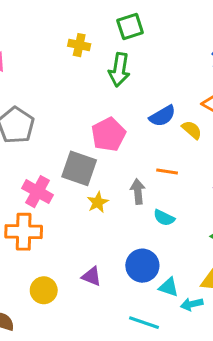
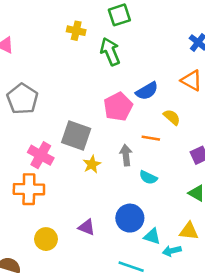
green arrow: (119, 70) -> (110, 52), turned 148
yellow semicircle: (192, 130) -> (172, 117), moved
pink pentagon: (108, 134) -> (118, 107), moved

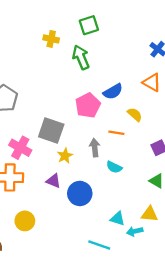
blue circle: (130, 218) -> (80, 193), moved
purple triangle: (87, 227) -> (53, 181), moved

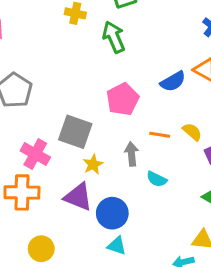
blue semicircle: (113, 92) -> (173, 81), moved
yellow semicircle: (135, 114) -> (192, 132), moved
purple triangle: (53, 181) -> (78, 197), size x1.5
cyan triangle: (118, 219) -> (117, 246), moved

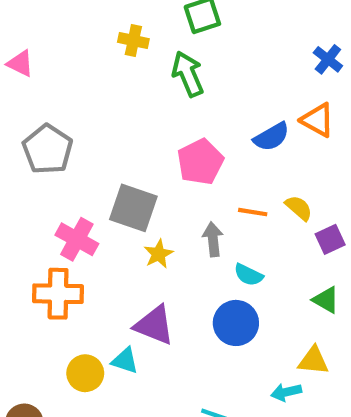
purple triangle: (78, 197) -> (154, 325), moved
blue circle: (112, 213) -> (236, 323), moved
cyan triangle: (117, 246) -> (125, 361), moved

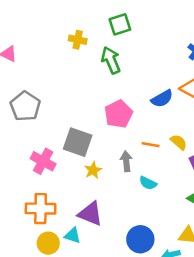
orange cross: (58, 294) -> (41, 209), moved
blue circle: (236, 323) -> (140, 239), moved

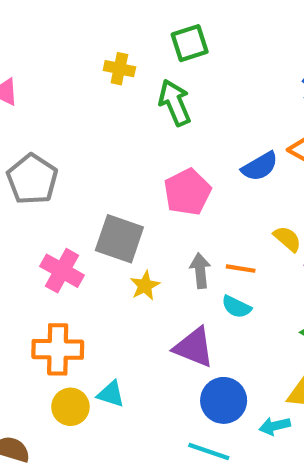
orange line: (151, 145) -> (241, 269), moved
purple triangle: (90, 214) -> (194, 347), moved

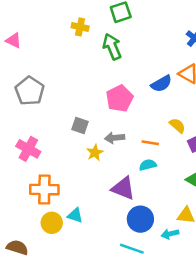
gray square: (119, 239) -> (80, 125), size x0.6
pink cross: (62, 271) -> (28, 149), moved
gray arrow: (200, 271) -> (115, 138), moved, turned -90
cyan semicircle: (236, 307) -> (148, 165), turned 140

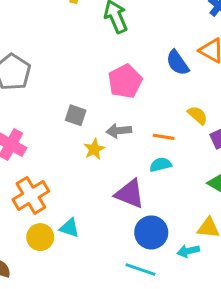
blue semicircle: (161, 84) -> (177, 63), turned 85
orange cross: (44, 190) -> (31, 195), turned -32

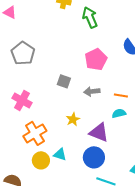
yellow star: (94, 149) -> (73, 119), moved
blue circle: (151, 232) -> (94, 157), moved

